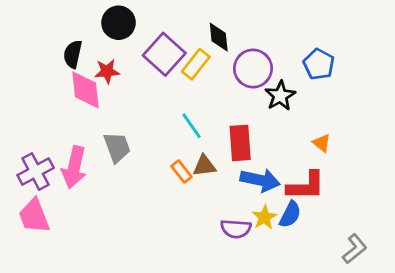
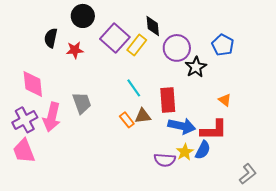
pink diamond: (86, 90) -> (33, 84), moved

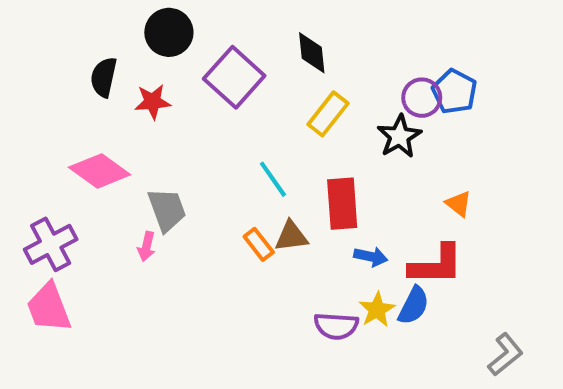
yellow rectangle: (137, 45) -> (328, 114), moved
purple circle: (177, 48) -> (422, 98), moved, size x0.7
pink diamond: (33, 84) -> (100, 171), moved, turned -48
pink arrow: (52, 117) -> (146, 246), moved, size x0.5
blue arrow: (182, 126) -> (371, 257), size x0.6

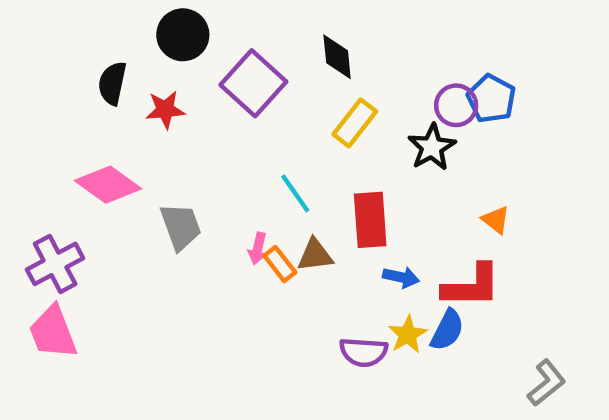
pink arrow: (146, 246) -> (258, 249), moved

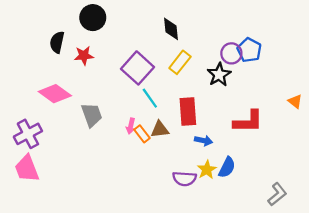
purple square: (253, 83) -> (137, 68), moved
orange triangle: (496, 220) -> (295, 101), moved
red L-shape: (472, 286) -> (248, 122), moved

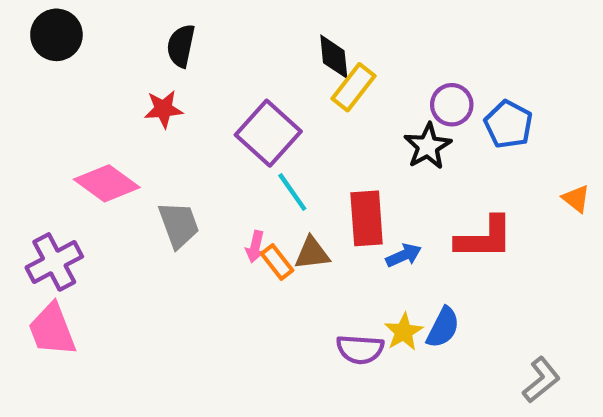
black circle: (93, 18) -> (56, 35), moved
black semicircle: (57, 42) -> (181, 46), moved
blue pentagon: (249, 50) -> (509, 124), moved
yellow rectangle: (180, 62) -> (353, 87), moved
blue arrow: (203, 141) -> (404, 255), moved, turned -36

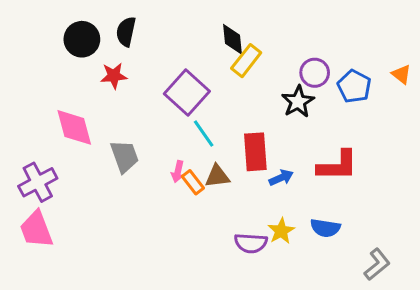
black circle: (56, 35) -> (82, 39), moved
pink diamond: (107, 183) -> (74, 127), turned 39
orange triangle: (576, 199) -> (401, 74), moved
blue semicircle: (443, 327) -> (325, 228), moved, turned 72

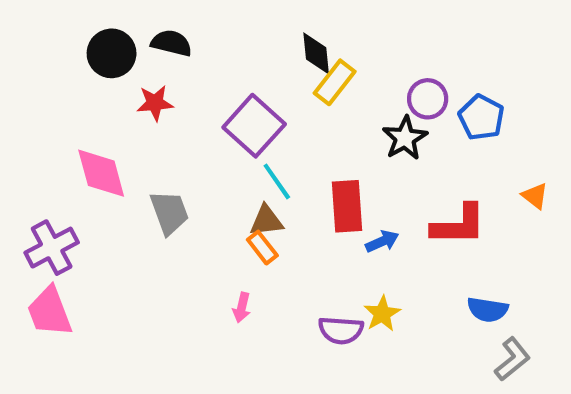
black semicircle: (126, 32) -> (171, 43), turned 92
orange triangle: (401, 74) -> (535, 196), moved
pink arrow: (178, 172) -> (242, 307), moved
brown triangle: (217, 176) -> (266, 221), moved
blue semicircle: (325, 228) -> (488, 310), moved

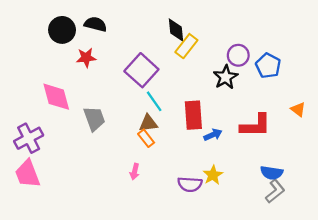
gray L-shape: (512, 359) -> (275, 191), moved

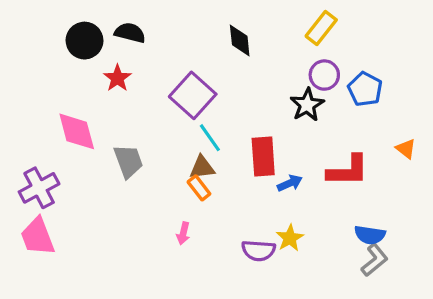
yellow rectangle: (186, 46) -> (321, 28), moved
red star: (86, 58) -> (117, 78), turned -30

